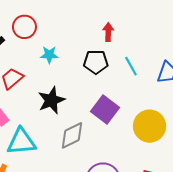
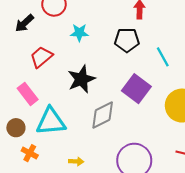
cyan line: (131, 66) -> (163, 57), moved

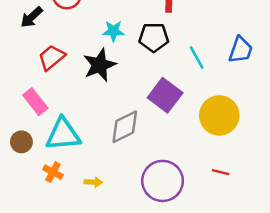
cyan star: (79, 33) -> (113, 31), moved
black star: (81, 79) -> (100, 65), moved
orange cross: (30, 153) -> (53, 172), moved

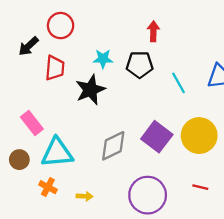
red trapezoid: (52, 57) -> (55, 68), moved, turned 135
purple square: (165, 95) -> (157, 137), moved

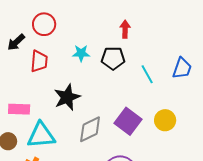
black star: (90, 90) -> (67, 97), moved
pink rectangle: (32, 123) -> (19, 109), turned -50
yellow circle: (199, 136) -> (165, 120), size x0.7

